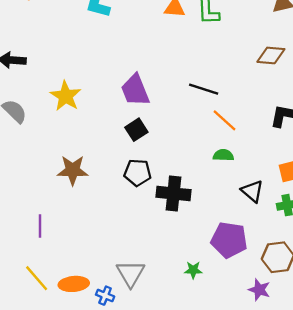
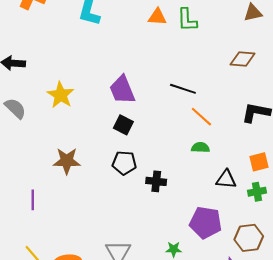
black square: (136, 130) -> (123, 125), turned -30
black triangle: (252, 191) -> (226, 179), turned -35
black cross: (173, 193) -> (156, 181), size x0.7
purple line: (40, 226) -> (33, 200), moved

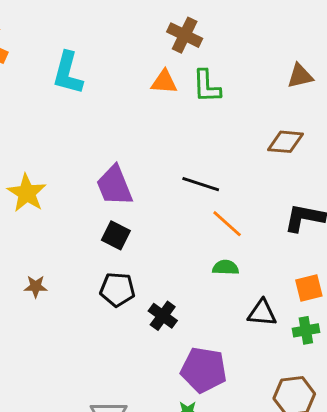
brown star: (67, 161) -> (36, 287), size x0.6
black cross: (156, 181) -> (163, 316), turned 30
purple pentagon: (206, 223) -> (204, 370), moved

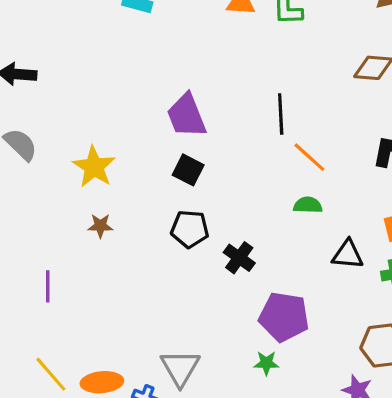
black line: (201, 184) -> (281, 114), turned 69
yellow star: (27, 193) -> (94, 167), moved

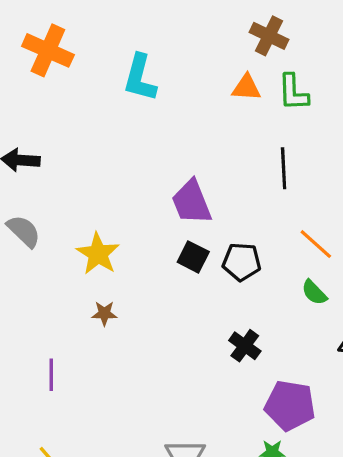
black line: (281, 114) -> (284, 168), moved
green semicircle: (308, 205) -> (314, 292), turned -136
black pentagon: (190, 229) -> (242, 262), moved

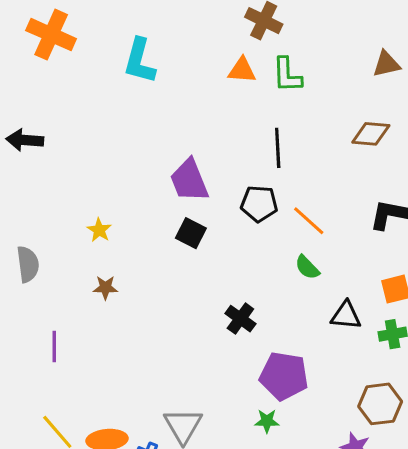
gray semicircle: (24, 231) -> (28, 264), moved, turned 39
yellow star: (98, 254) -> (99, 230), size x0.6
black pentagon: (242, 262) -> (259, 204), moved

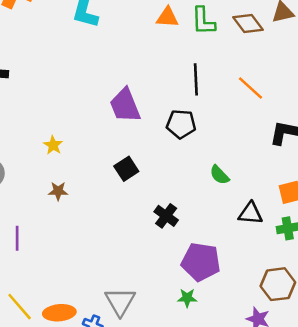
brown diamond: (371, 134) -> (248, 23), moved, turned 48
orange line: (309, 221) -> (250, 88), moved
black square: (191, 233) -> (126, 169), moved, turned 30

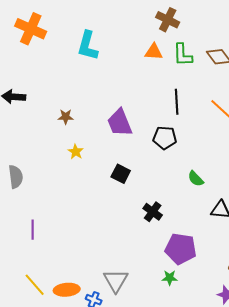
yellow star: (53, 145) -> (76, 152), moved
black square: (126, 169) -> (121, 174), turned -30
brown star: (58, 191) -> (66, 117), moved

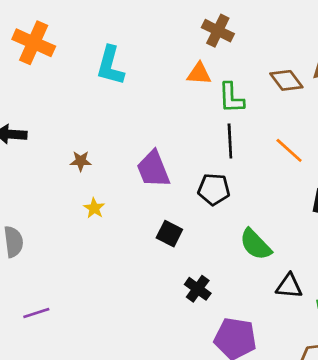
green L-shape: (183, 55) -> (231, 98), moved
black square: (121, 174) -> (169, 234), moved
green semicircle: (196, 179) -> (255, 244), size x1.5
purple line: (33, 230) -> (36, 313), turned 72

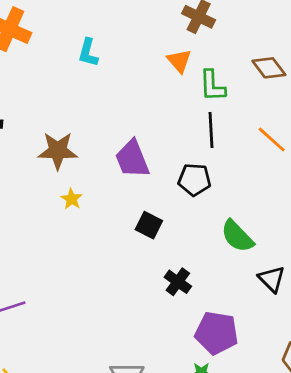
cyan L-shape: (110, 66) -> (88, 53), size x0.7
orange triangle: (199, 74) -> (179, 61), turned 45
brown star: (81, 161) -> (58, 151), size x1.8
black triangle: (289, 286) -> (272, 279), turned 40

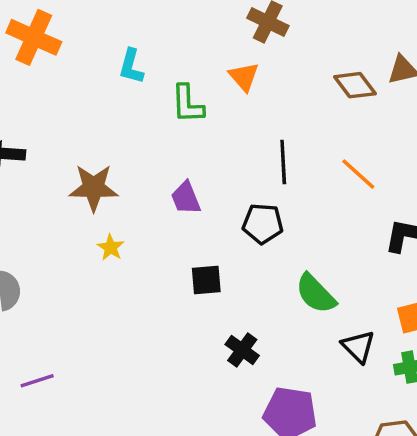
green L-shape: (212, 86) -> (188, 104), moved
purple trapezoid: (132, 159) -> (186, 198), size x0.7
black square: (149, 225) -> (206, 280), turned -32

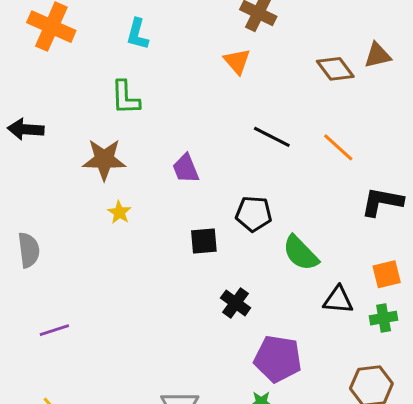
cyan L-shape: (131, 66) -> (137, 34), moved
green L-shape: (188, 104) -> (125, 98), moved
black line: (283, 162) -> (272, 137), turned -60
black pentagon: (263, 224) -> (254, 214), moved
black triangle: (358, 347) -> (338, 300), turned -40

